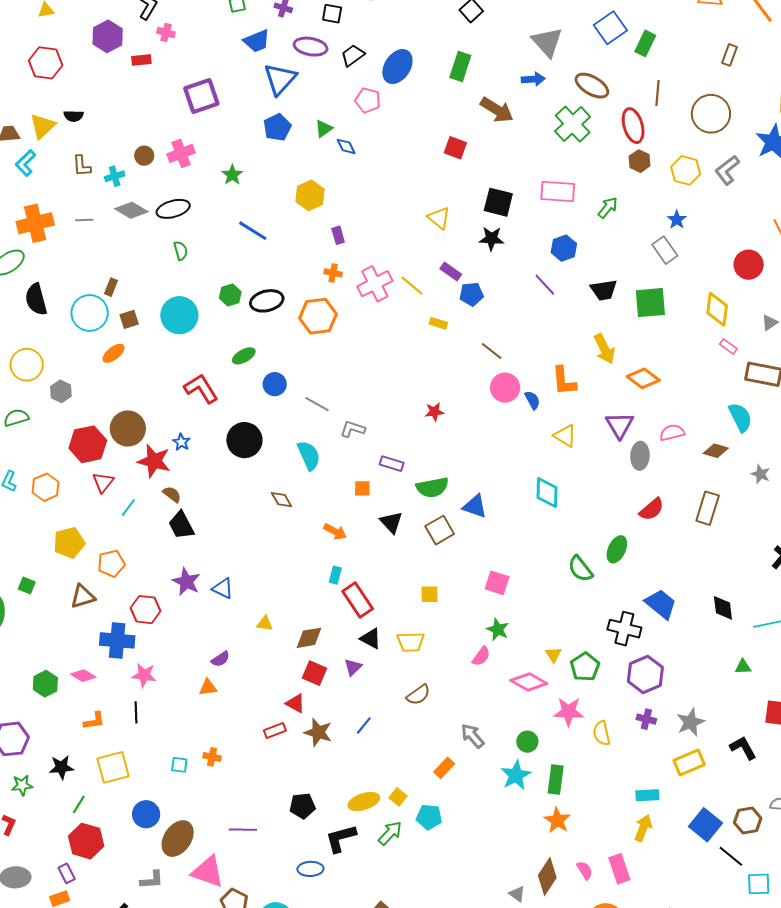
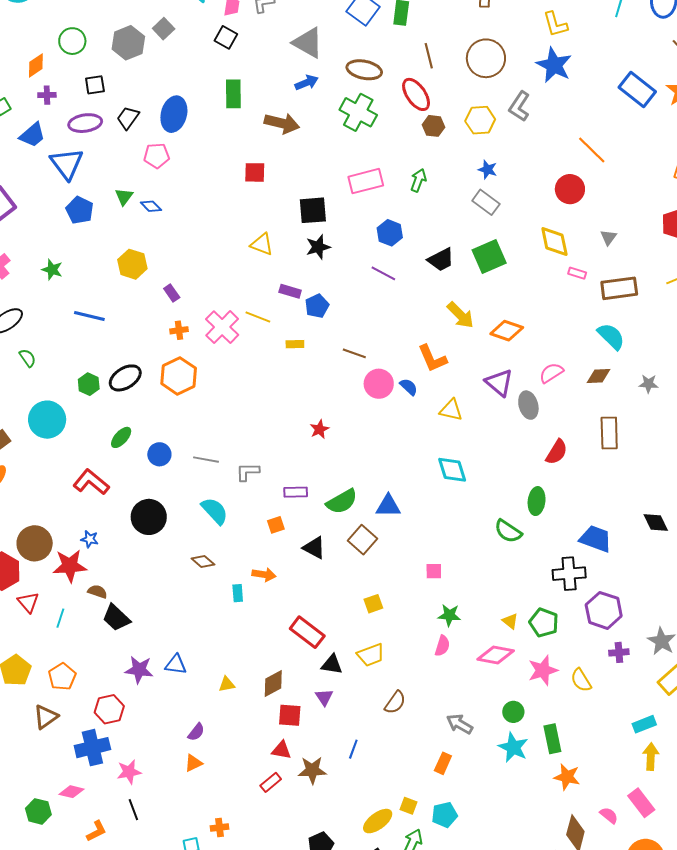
cyan rectangle: (335, 575) -> (238, 593), moved
pink square: (497, 583) -> (434, 571), size x0.7

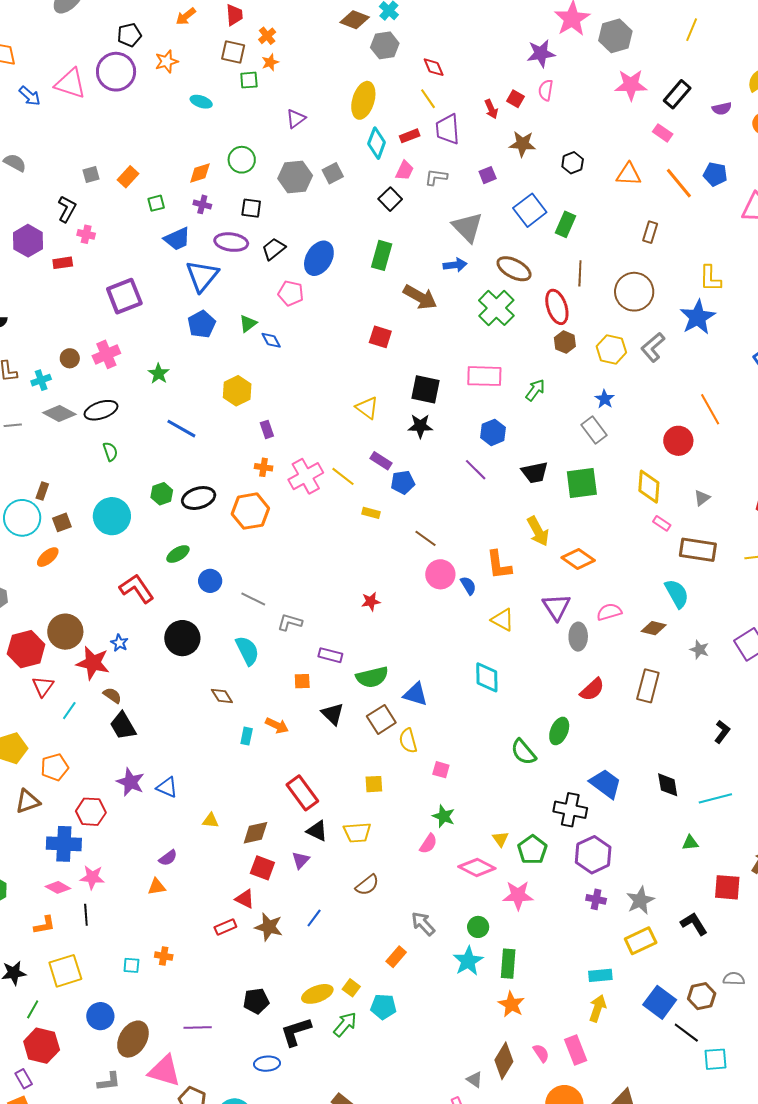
yellow semicircle: (581, 680) -> (408, 741), moved
pink diamond: (71, 792) -> (58, 887), moved

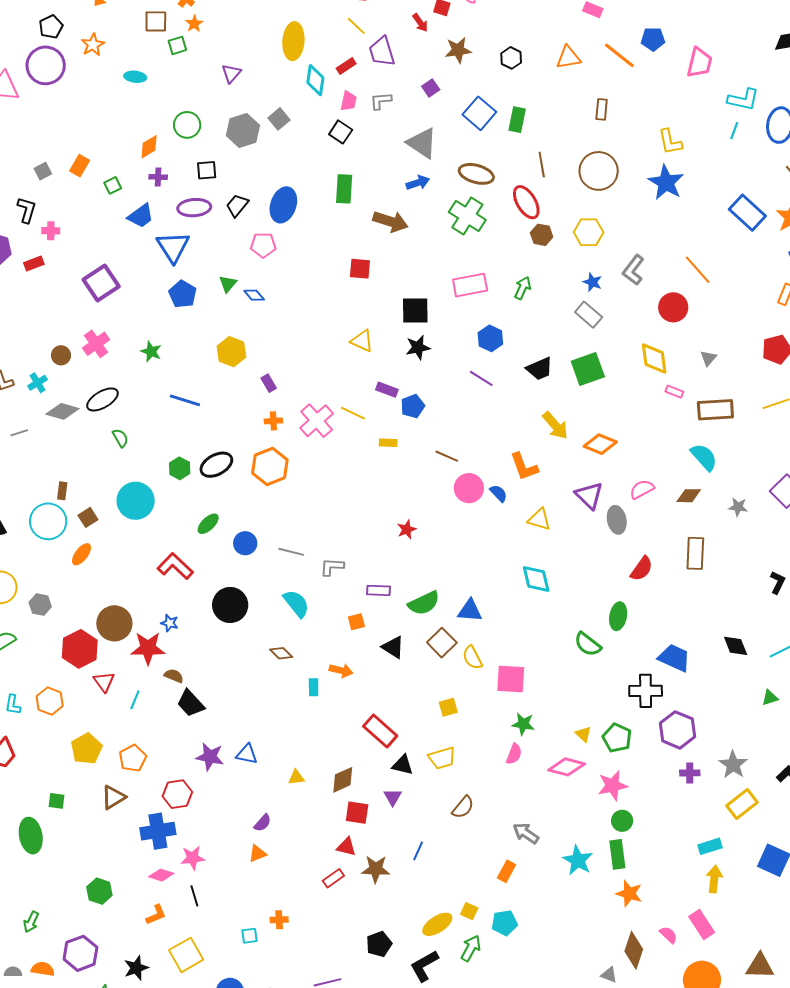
gray L-shape: (653, 347) -> (633, 270), moved
pink square: (441, 770) -> (511, 679), size x1.8
green circle: (478, 927) -> (622, 821), moved

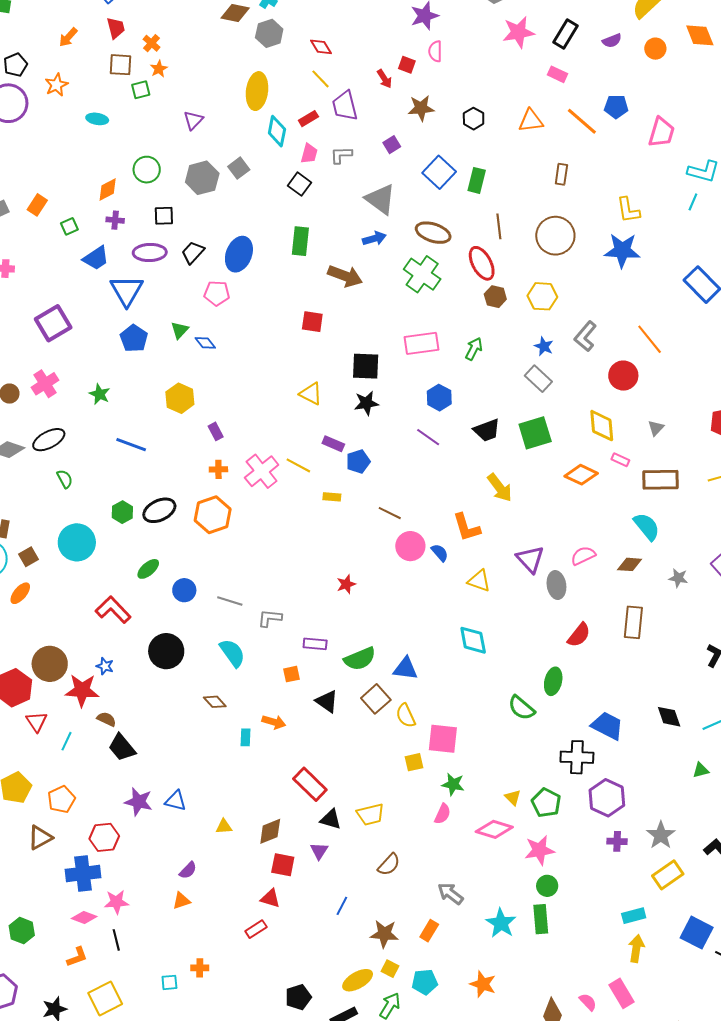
blue star: (666, 182) -> (622, 250), turned -30
orange diamond: (600, 444) -> (581, 475), moved
yellow square: (448, 707) -> (414, 762), moved
brown star: (376, 869) -> (384, 934), moved
orange star: (629, 893) -> (483, 984), moved

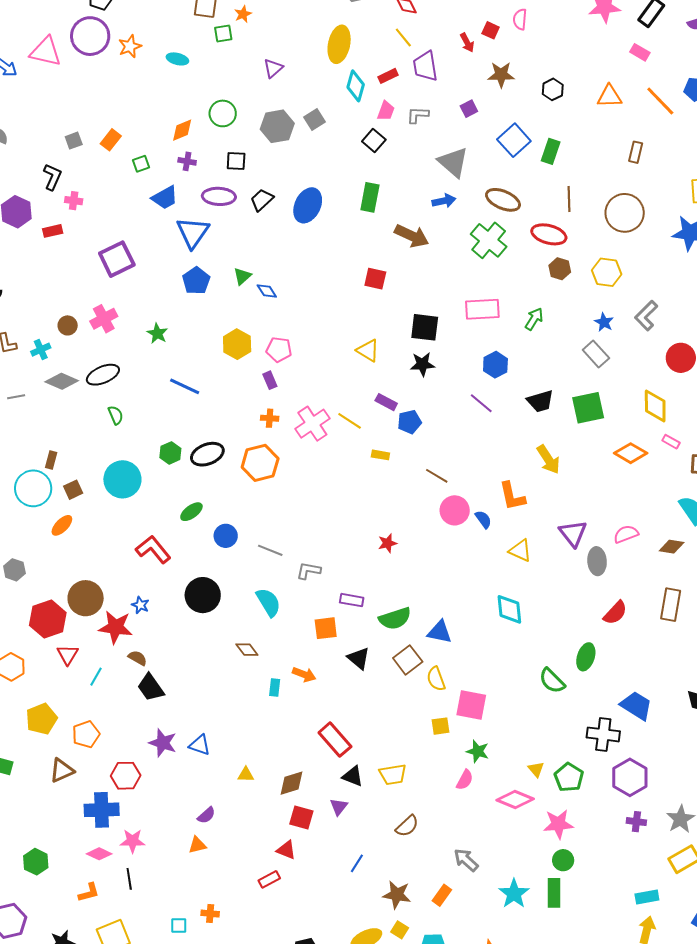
orange star: (56, 85) -> (130, 46), moved
red ellipse: (482, 263) -> (549, 234), turned -52
pink pentagon: (217, 293) -> (279, 349), moved
orange square: (292, 674) -> (326, 628), size x1.4

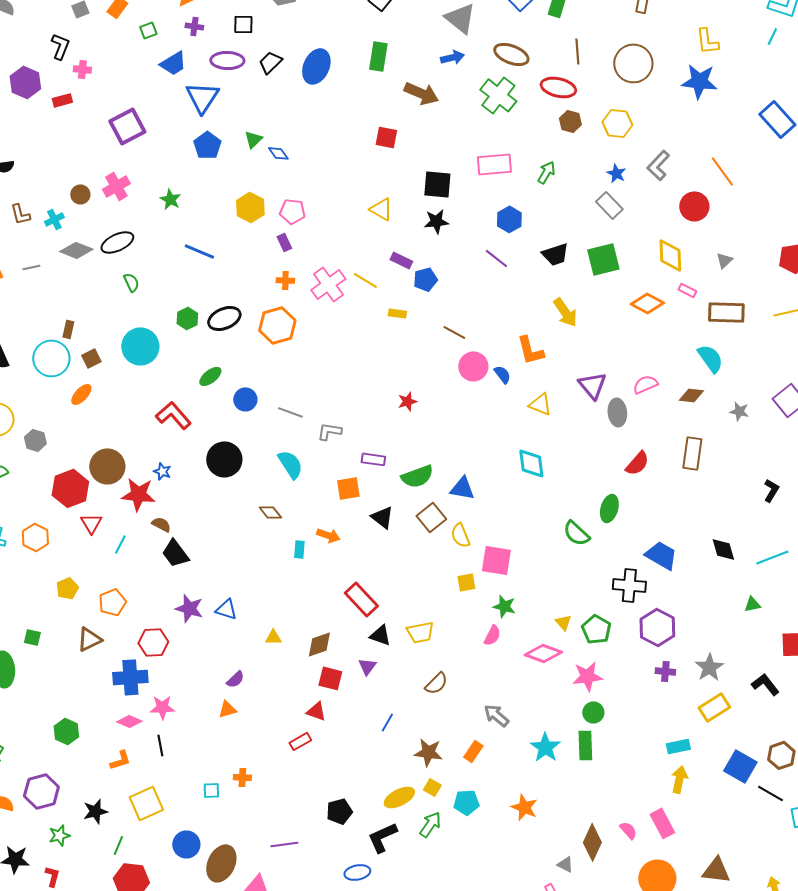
yellow pentagon: (41, 719) -> (67, 588), size x0.7

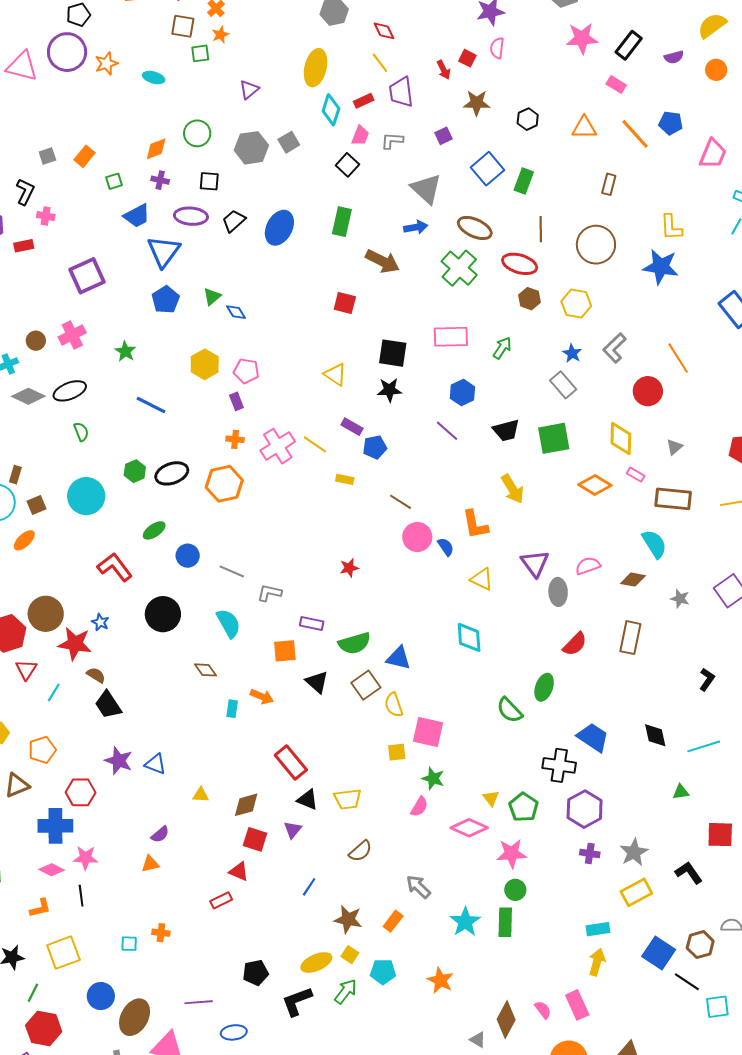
blue ellipse: (357, 872) -> (234, 1032), moved

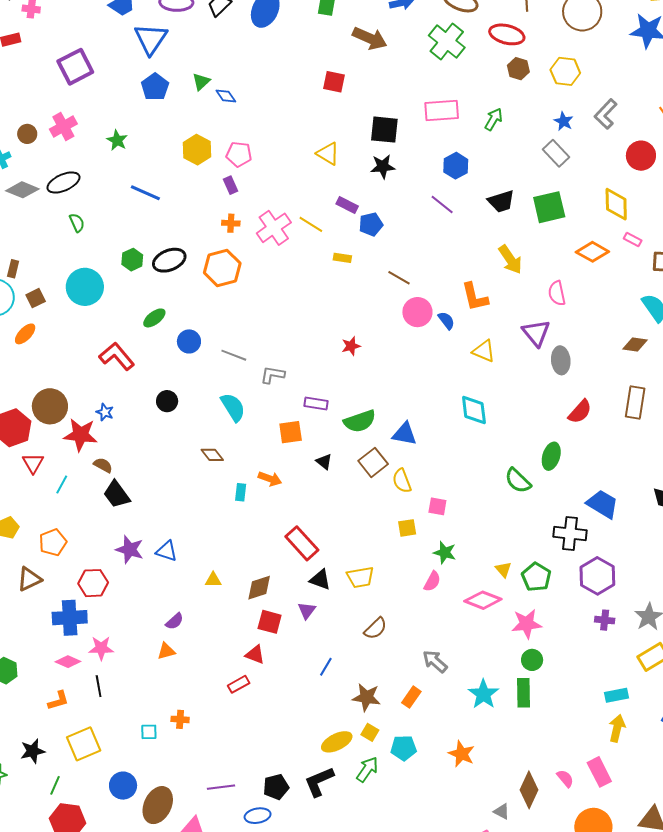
pink semicircle: (588, 566) -> (557, 293), moved, turned -80
black circle: (163, 614) -> (167, 401), size x0.6
black triangle: (317, 682) -> (324, 462), size x0.7
pink square: (428, 732) -> (437, 506), size x0.6
black pentagon: (256, 973) -> (276, 787), moved

